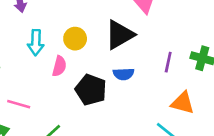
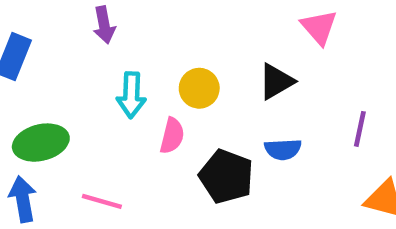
black triangle: (120, 35) -> (276, 81), size x0.7

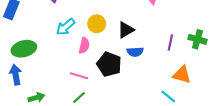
black triangle: (276, 81) -> (126, 30), moved
cyan arrow: (131, 95) -> (65, 27), turned 48
pink line: (102, 201) -> (79, 76), moved

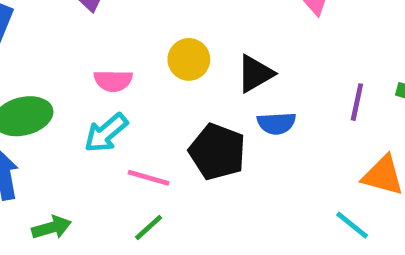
cyan arrow: (65, 27) -> (106, 133), moved
pink semicircle: (84, 46) -> (113, 81), moved, turned 77

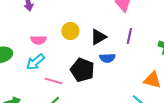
purple line: (357, 102) -> (129, 36), moved

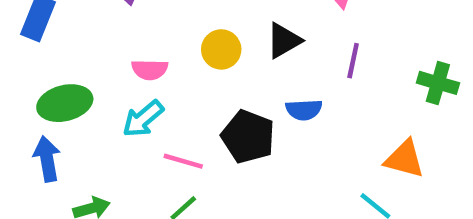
black triangle: (98, 37) -> (284, 41), moved

